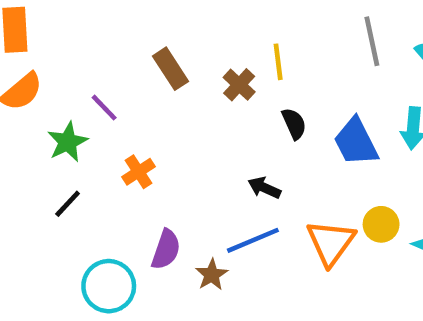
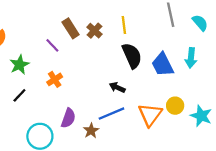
brown cross: (239, 85) -> (94, 31), moved
purple line: (104, 108) -> (52, 45), moved
black semicircle: (294, 124) -> (132, 56), size x1.6

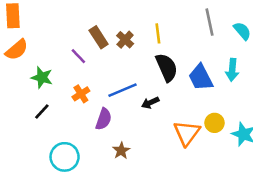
green star: (19, 65) -> (42, 78), turned -30
black arrow: (117, 87) -> (150, 103), turned -49
blue line: (111, 114) -> (123, 90), moved
purple semicircle: (68, 118) -> (104, 119), moved

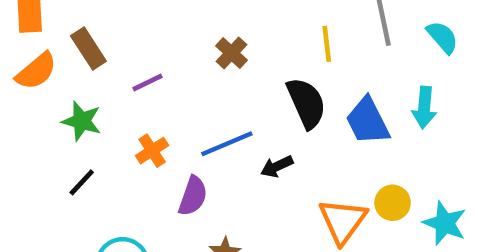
yellow line: (158, 33) -> (327, 44), moved
brown rectangle: (99, 37) -> (88, 48), moved
purple line: (78, 56) -> (147, 83), turned -72

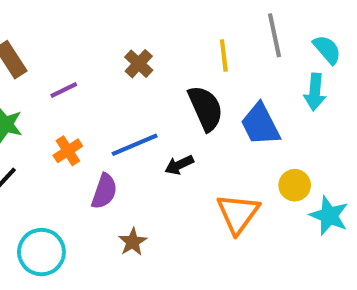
cyan arrow: (424, 107) -> (315, 92), moved
yellow circle: (393, 203) -> (295, 185), moved

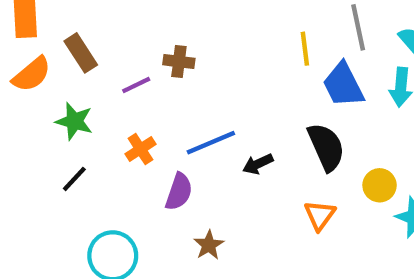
brown cross: (139, 64) -> (179, 62), moved, turned -36
black semicircle: (206, 108) -> (326, 147), moved
blue trapezoid: (260, 124) -> (343, 85), moved
orange triangle: (238, 214) -> (320, 215), size x0.7

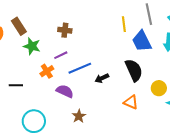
purple line: (136, 85) -> (61, 55), moved
green star: (74, 121) -> (32, 46), moved
black line: (74, 179) -> (16, 85), turned 48
purple semicircle: (179, 192) -> (65, 91), turned -84
orange triangle: (320, 215) -> (131, 102), turned -42

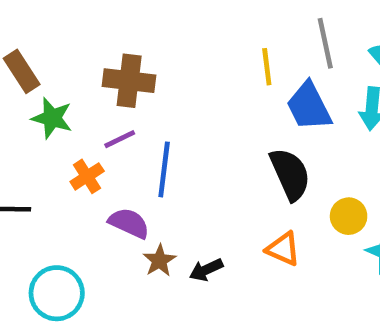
brown cross: (65, 30) -> (129, 81), size x1.5
blue line: (80, 68) -> (164, 169), turned -60
black arrow: (102, 78) -> (206, 270), moved
brown star: (79, 116) -> (159, 261), moved

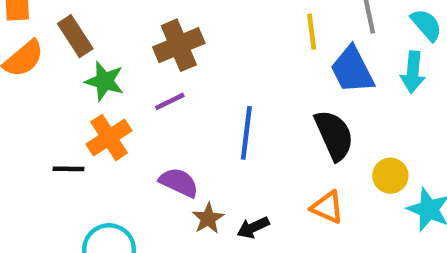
brown cross: (129, 81) -> (179, 45), turned -30
blue line: (164, 169) -> (246, 133), moved
orange cross: (87, 176) -> (109, 137), moved, size x1.4

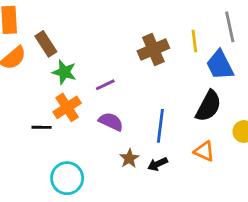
brown cross: (179, 45) -> (153, 49), moved
blue line: (246, 133) -> (160, 126), moved
black semicircle: (334, 135) -> (208, 106), turned 52
purple semicircle: (179, 182) -> (111, 122), moved

